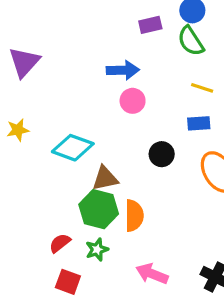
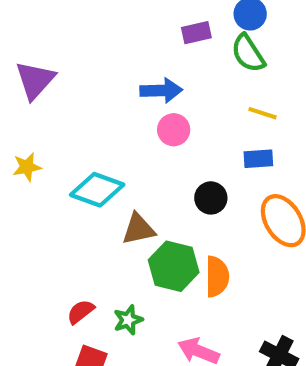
green hexagon: (99, 209) -> (174, 266), moved
orange semicircle: (134, 216) -> (217, 277), moved

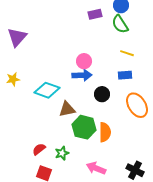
blue arrow: (161, 90) -> (82, 75), moved

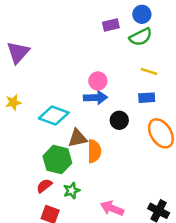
green semicircle: (120, 24) -> (141, 37), turned -84
green hexagon: (84, 127) -> (57, 160), moved
orange semicircle: (105, 132) -> (94, 151), moved

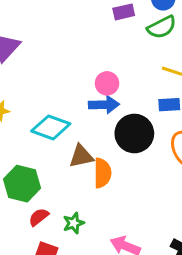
black circle: (119, 120) -> (134, 133), size x1.6
green hexagon: (57, 160) -> (22, 184), moved

